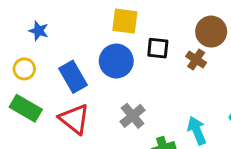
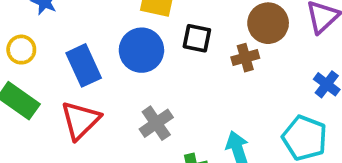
brown cross: (196, 59) -> (245, 58), turned 36
red triangle: (74, 119) -> (80, 120), turned 32

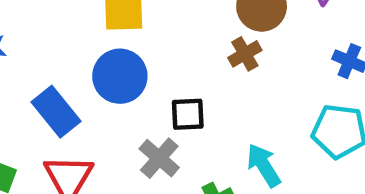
black square: (197, 38) -> (188, 114), moved

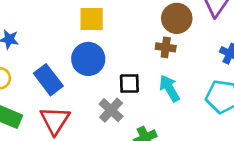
brown cross: (245, 54) -> (166, 47), turned 36
cyan arrow: (264, 165) -> (169, 88), moved

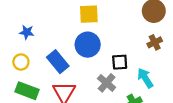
brown cross: (166, 47) -> (155, 42), moved, turned -32
cyan arrow: (169, 88) -> (145, 78), moved

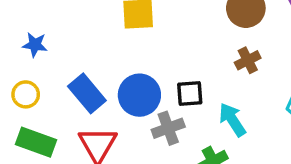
blue circle: (88, 45) -> (139, 95), moved
gray cross: (107, 83) -> (168, 128), turned 30

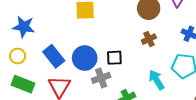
blue star: (35, 45) -> (24, 27), size x1.5
cyan arrow: (232, 120) -> (156, 80), moved

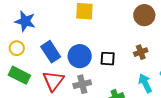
brown cross: (149, 39) -> (141, 52), moved
gray cross: (101, 78) -> (82, 84), moved

